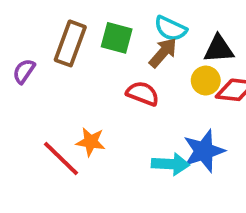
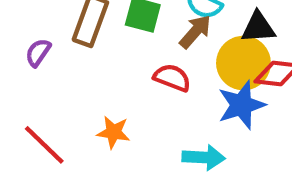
yellow circle: (206, 81) -> (243, 63), size x1.6
blue star: (204, 151) -> (241, 105), moved
red line: (61, 158) -> (44, 145), moved

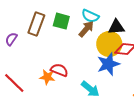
red semicircle: (172, 78) -> (59, 70), moved
cyan arrow: (204, 157) -> (90, 89), turned 36

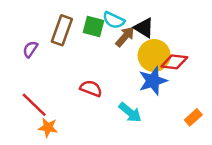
cyan semicircle: (90, 16) -> (114, 20), moved
black triangle: (116, 27) -> (144, 28), moved, turned 36
orange star: (47, 77) -> (48, 128), moved

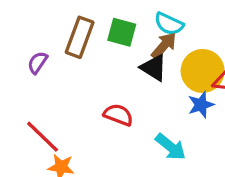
cyan semicircle: (114, 20) -> (169, 24), moved
black triangle: (144, 28) -> (154, 68), moved
blue star: (153, 81) -> (201, 105), size x0.7

